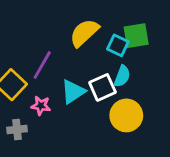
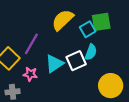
cyan square: (118, 45) -> (88, 29), turned 35
yellow circle: (126, 115) -> (111, 86), moved

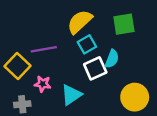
cyan square: (88, 29) -> (87, 44), moved
purple line: (31, 44) -> (44, 49), turned 50
cyan triangle: (54, 64) -> (71, 95), moved

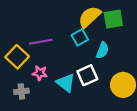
yellow semicircle: (80, 22) -> (90, 17), moved
white square: (95, 68) -> (87, 75), moved
cyan triangle: (71, 95) -> (66, 83), turned -48

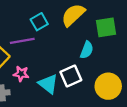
green square: (113, 19) -> (106, 27), moved
cyan square: (80, 37) -> (39, 22), moved

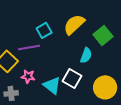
green square: (106, 27) -> (103, 35), turned -30
white square: (71, 76) -> (72, 78), turned -36

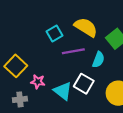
yellow semicircle: (74, 24) -> (86, 27), turned 75
purple line: (29, 47) -> (73, 51), moved

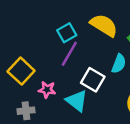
purple line: (73, 51) -> (69, 54), moved, turned -50
white square: (84, 84) -> (93, 80), moved

